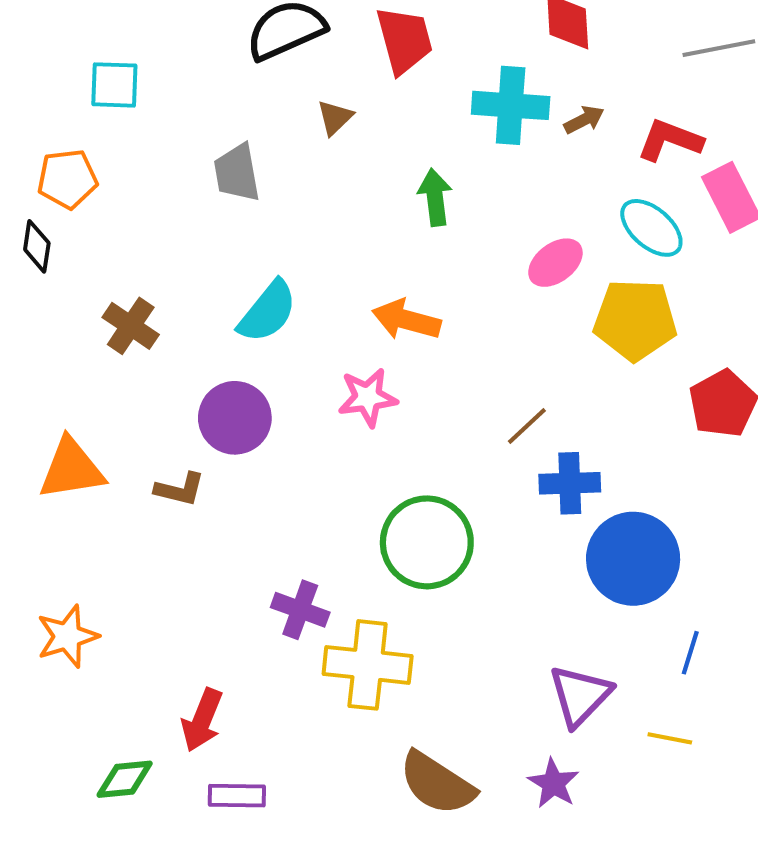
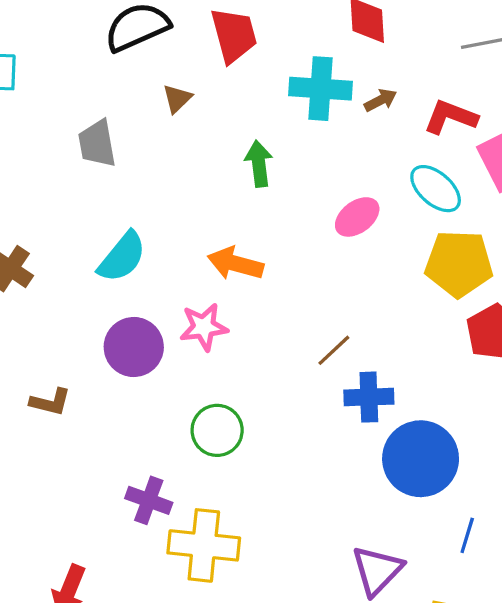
yellow pentagon: (635, 320) -> (459, 264), moved
purple circle: (235, 418) -> (134, 347), moved
green circle: (427, 542) -> (217, 430), moved, size x0.7

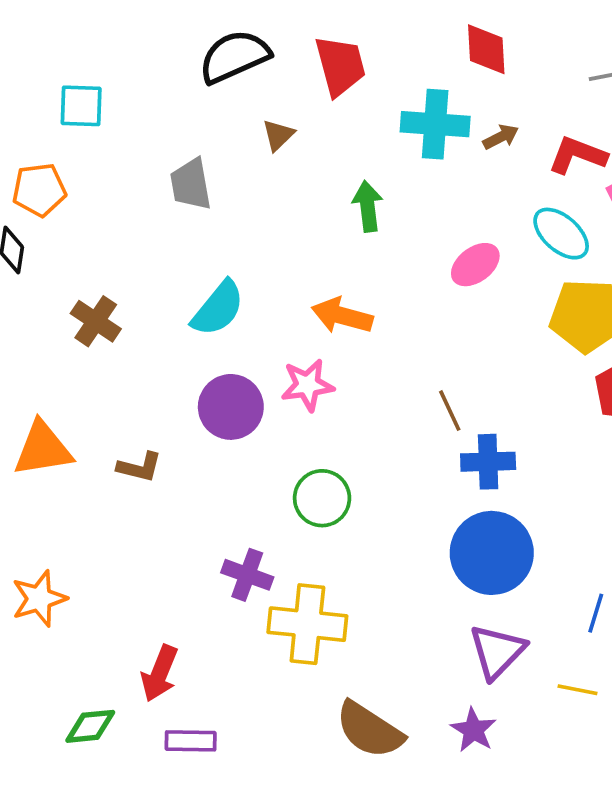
brown line: (334, 350) -> (450, 411), turned -72
blue circle: (421, 459) -> (492, 553), moved

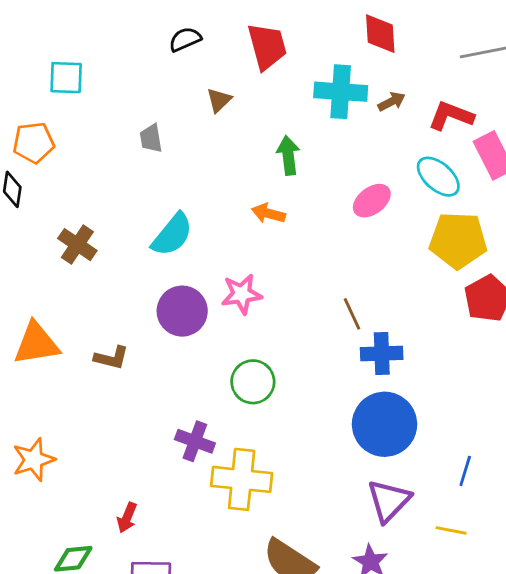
black semicircle: (234, 57) -> (185, 39), size x0.6
gray trapezoid: (191, 184) -> (151, 138), size x0.7
orange arrow: (342, 316) -> (268, 213), moved, size x0.7
red arrow: (160, 673) -> (127, 518), size x0.7

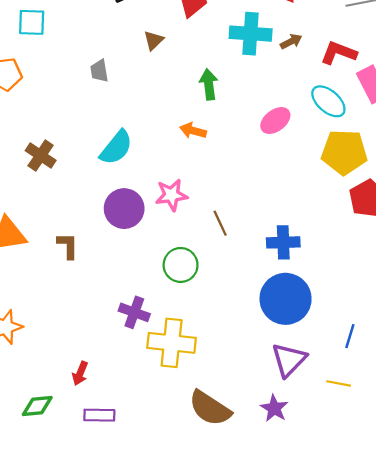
brown line: (352, 314) -> (220, 223), moved
brown L-shape: (111, 358) -> (68, 246), turned -104

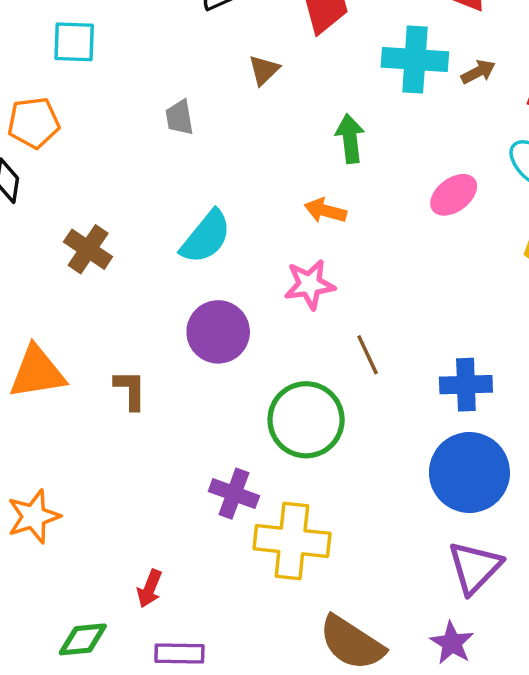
pink star: (172, 195) -> (310, 284), moved
green circle: (181, 265) -> (306, 420), size x1.4

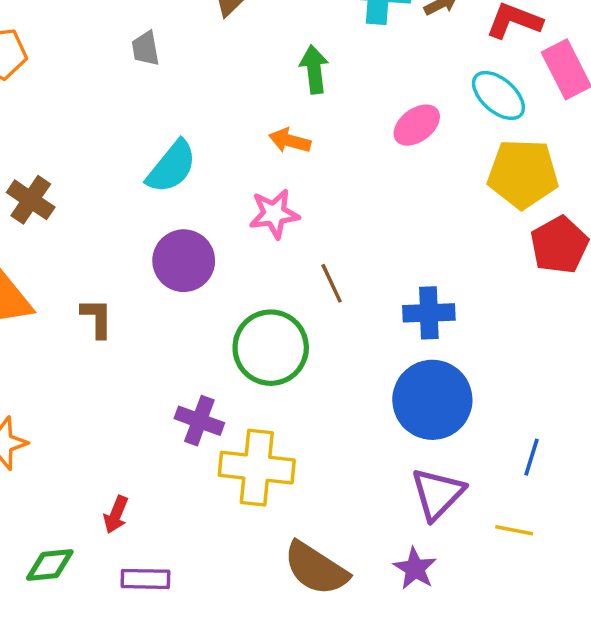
brown cross: (88, 249) -> (31, 200), moved

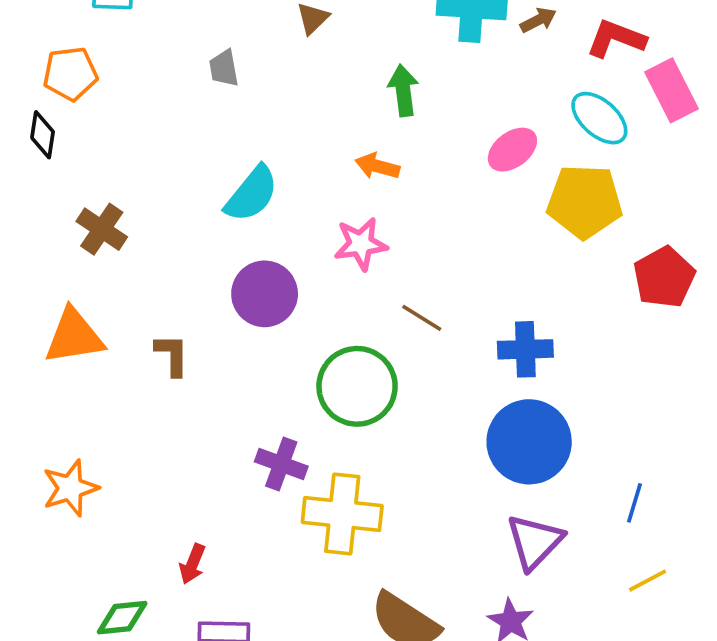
yellow pentagon: (523, 174) -> (585, 201), moved
brown line: (332, 283) -> (422, 318), turned -33
yellow line: (514, 530) -> (647, 581), moved, turned -39

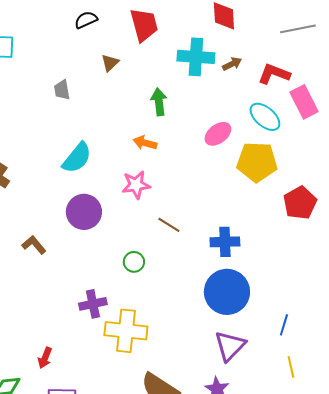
brown L-shape: (172, 355) -> (34, 245), turned -40
green circle: (357, 386) -> (134, 262), size x0.5
purple cross: (281, 464) -> (93, 304), turned -32
yellow line: (647, 581) -> (291, 367), turned -75

